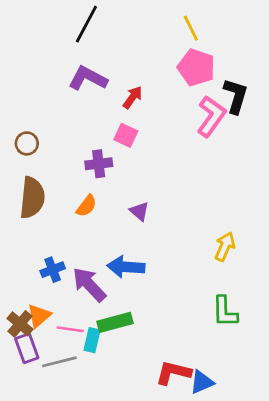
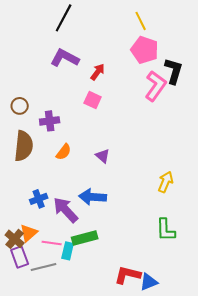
purple cross: (99, 164) -> (50, 121), moved

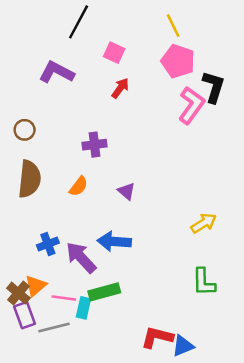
purple L-shape: (65, 58) -> (56, 72), moved
pink square: (93, 100) -> (114, 53), moved
purple cross: (50, 121) -> (94, 145), moved
yellow arrow: (166, 182) -> (204, 223), turned 35

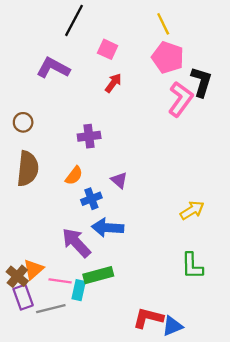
blue cross: (48, 244) -> (91, 199), moved

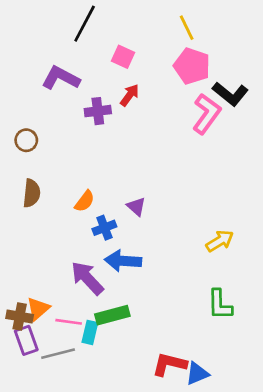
black L-shape: (201, 82) -> (230, 94), turned 112
purple cross: (89, 136) -> (98, 111), moved
brown semicircle: (28, 169) -> (32, 193), size x0.7
brown cross: (17, 276) -> (20, 317), turned -30

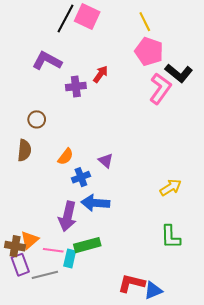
pink square: (123, 57) -> (87, 16), moved, size x1.4
brown circle: (26, 140) -> (37, 119), moved
purple arrow: (87, 278) -> (68, 216), turned -124

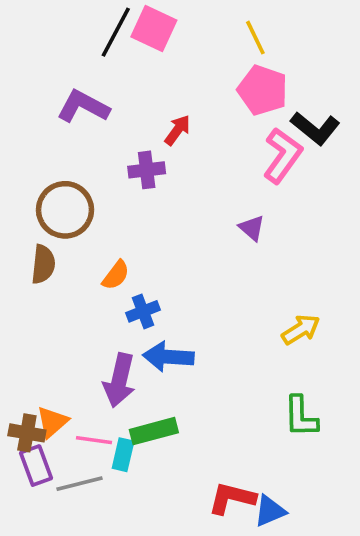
purple cross: (76, 87) -> (147, 170), moved
brown circle: (37, 119) -> (65, 210), size x1.8
purple triangle: (106, 161) -> (252, 228), moved

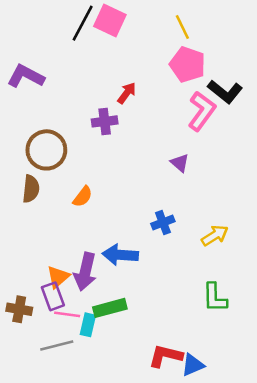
purple L-shape: (83, 106) -> (26, 76), moved
blue cross: (143, 311) -> (163, 222), moved
orange triangle: (52, 422) -> (58, 277), moved
purple rectangle: (36, 466) -> (53, 296), moved

